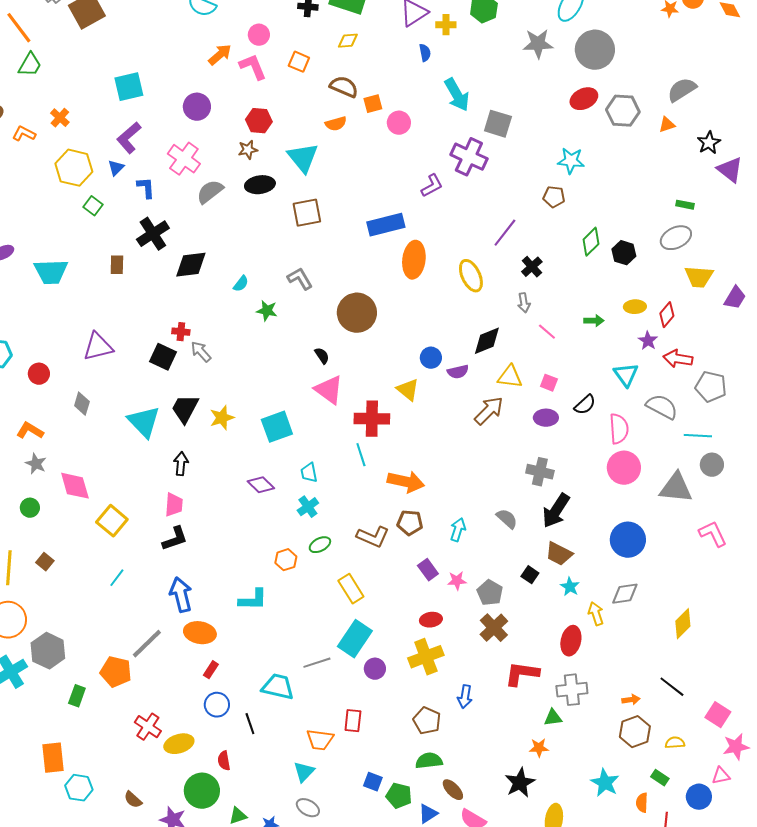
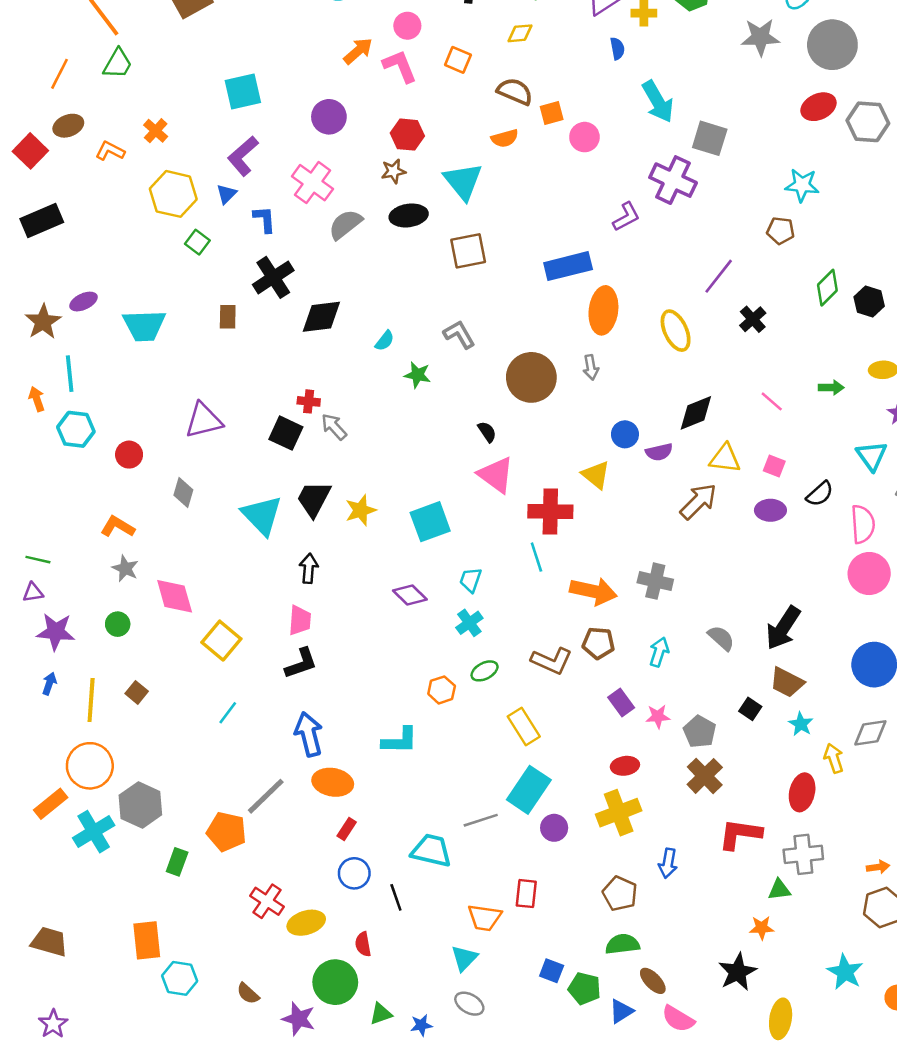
gray arrow: (524, 303) -> (591, 367), moved
gray cross: (540, 472) -> (655, 581), moved
cyan trapezoid: (309, 473) -> (471, 580), turned 30

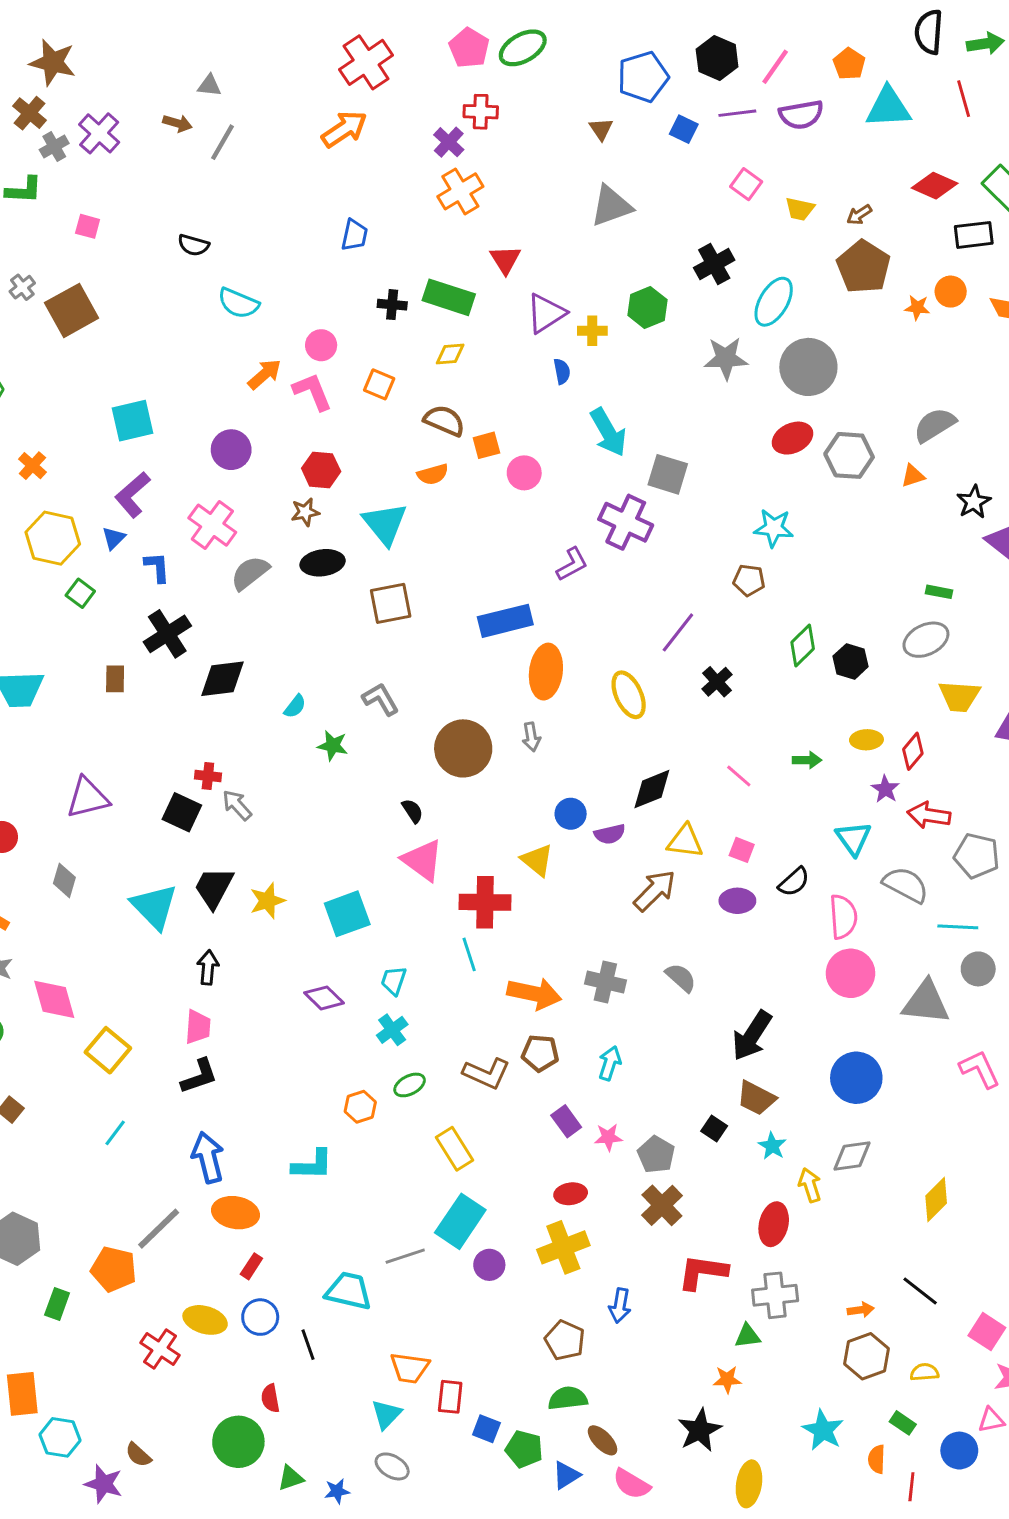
gray semicircle: (721, 638) -> (681, 978), moved
red rectangle: (526, 894) -> (450, 1397), moved
yellow ellipse: (306, 923) -> (205, 1320), moved, turned 33
purple star: (299, 1019) -> (104, 1484), moved

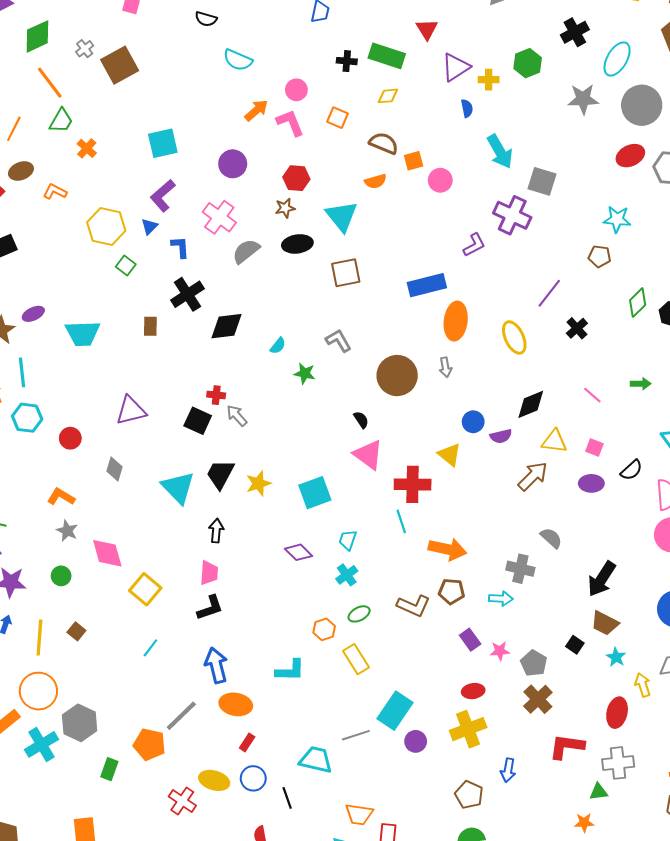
orange cross: (32, 466) -> (87, 148), moved
gray cross: (605, 982) -> (520, 569), moved
cyan arrow: (610, 1063) -> (501, 599), turned 75
yellow rectangle: (455, 1149) -> (356, 659), moved

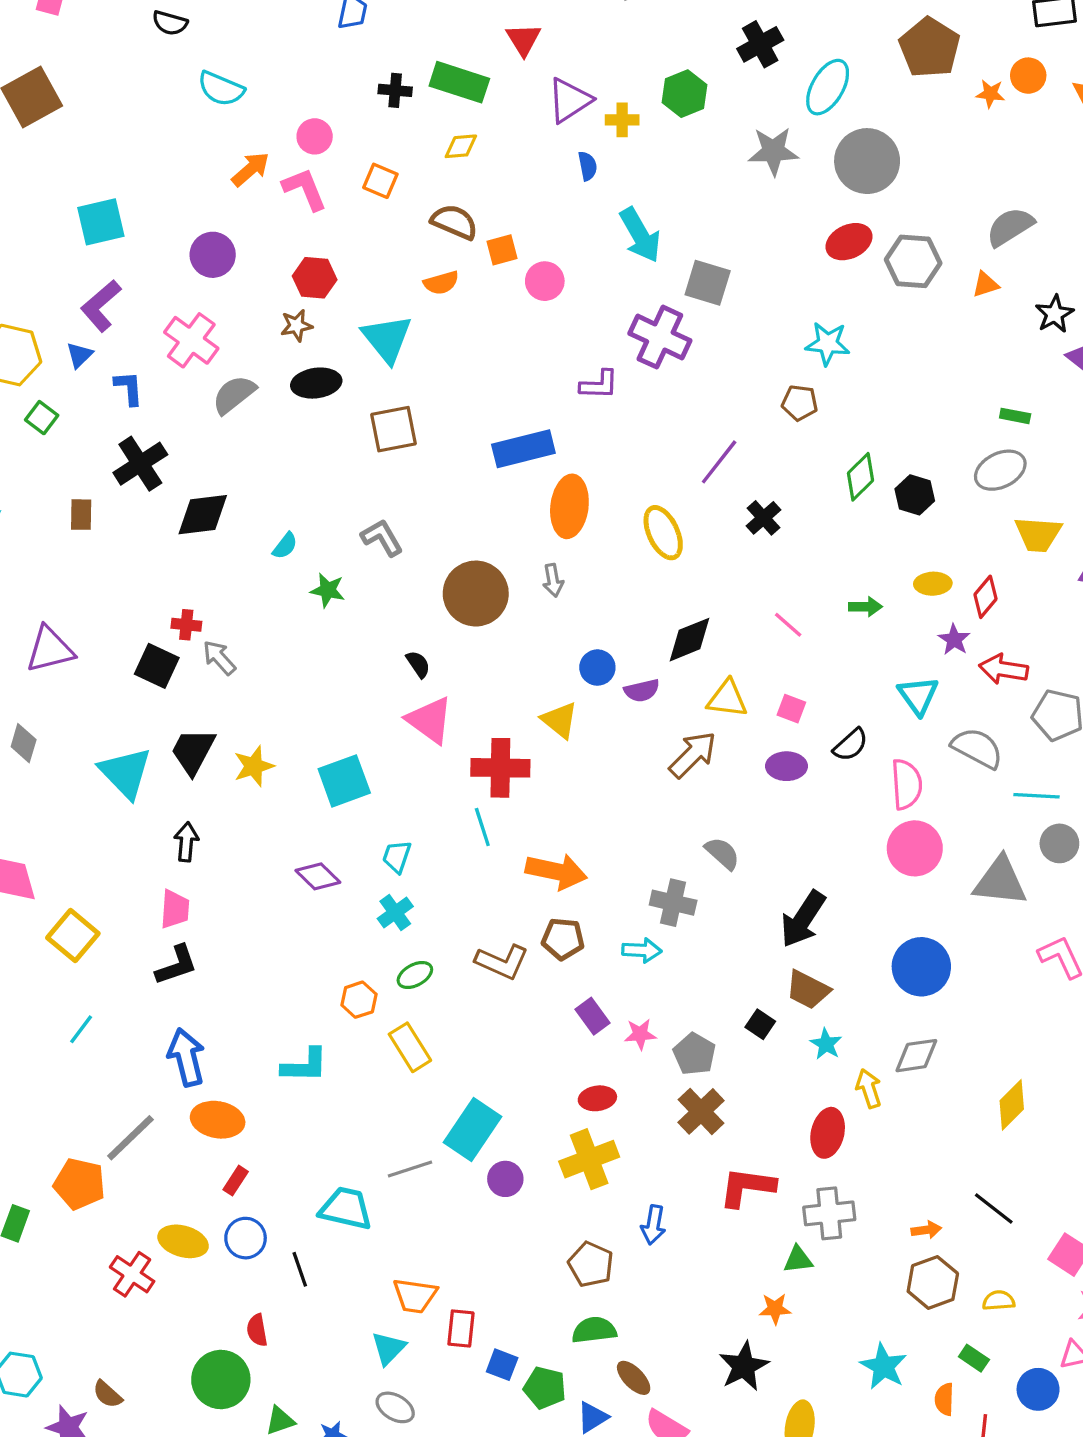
purple L-shape: (474, 245) -> (599, 385), turned 30

